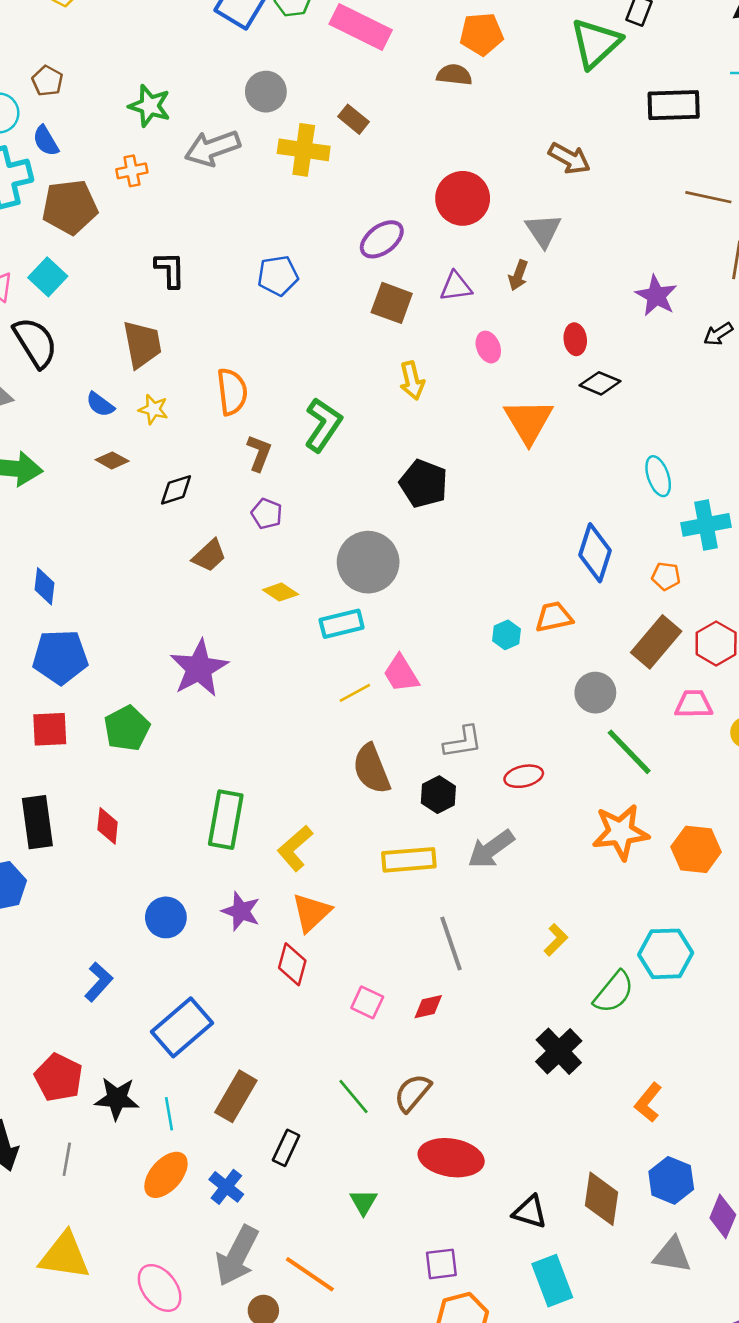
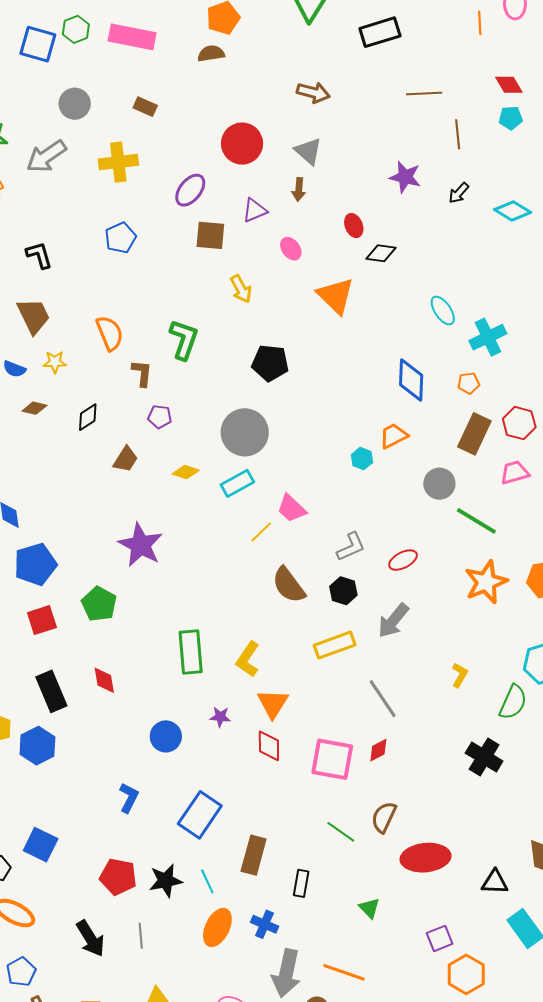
yellow cross: (304, 150) -> (118, 162), moved
purple star: (241, 911) -> (220, 717), size x0.7
pink square: (367, 1002) -> (332, 759), size x1.8

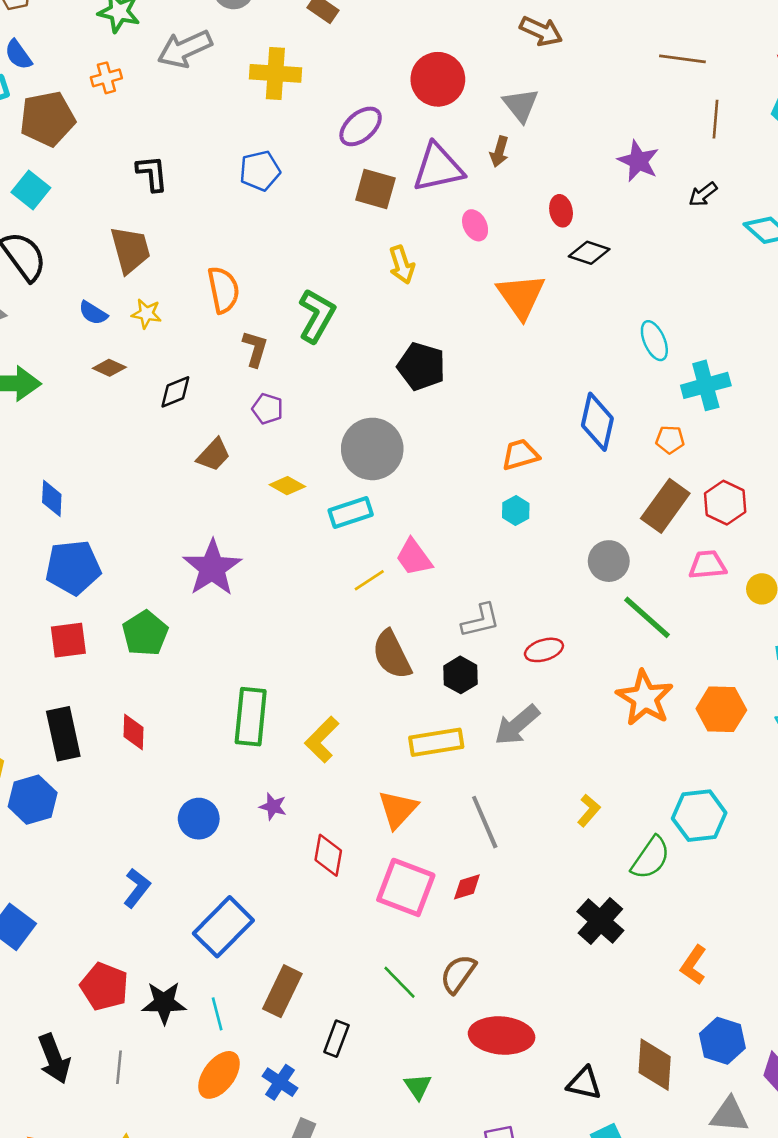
purple triangle: (255, 210) -> (438, 168), size x1.6
orange trapezoid: (394, 436) -> (520, 455), moved
orange star: (486, 582) -> (645, 698), turned -30
orange triangle: (273, 704) -> (398, 809), moved

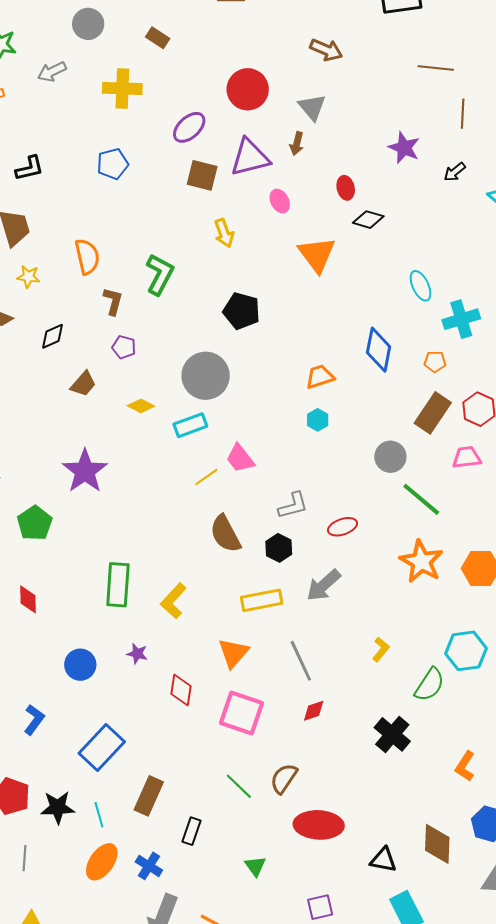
gray arrow: (185, 49) -> (52, 72), size x0.7
black L-shape: (152, 173) -> (29, 168), turned 84
red diamond: (467, 887) -> (314, 711), moved

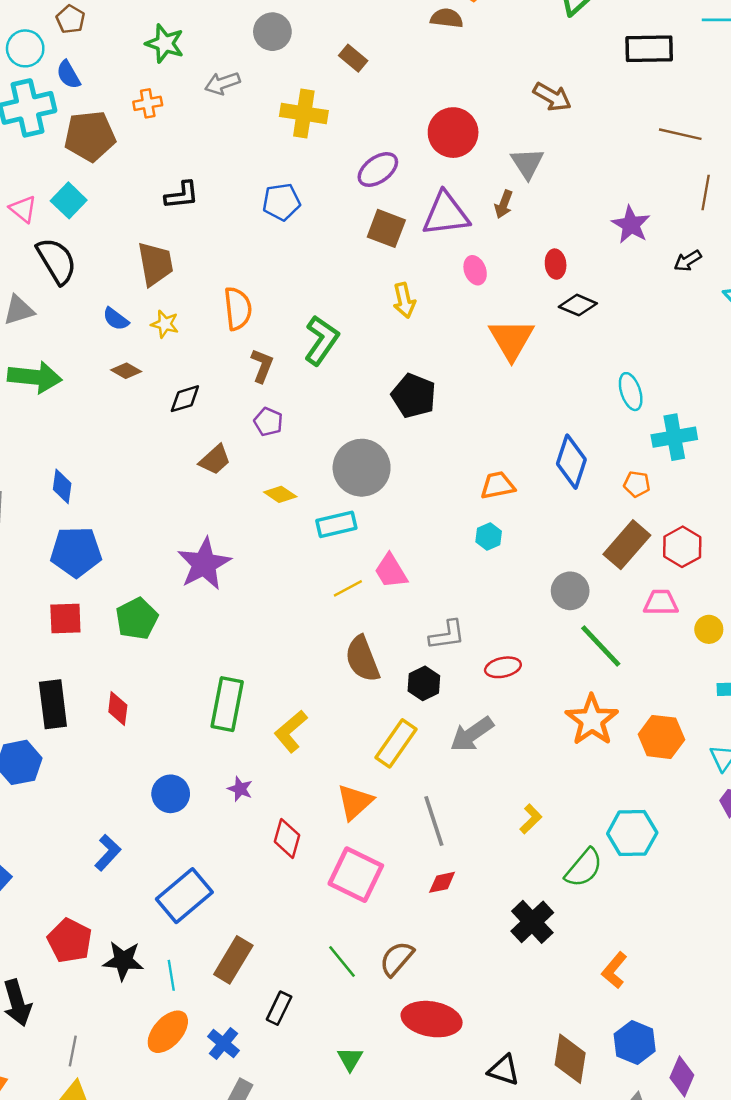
yellow rectangle: (262, 600) -> (396, 743), turned -51
gray line: (24, 858) -> (73, 1051), moved

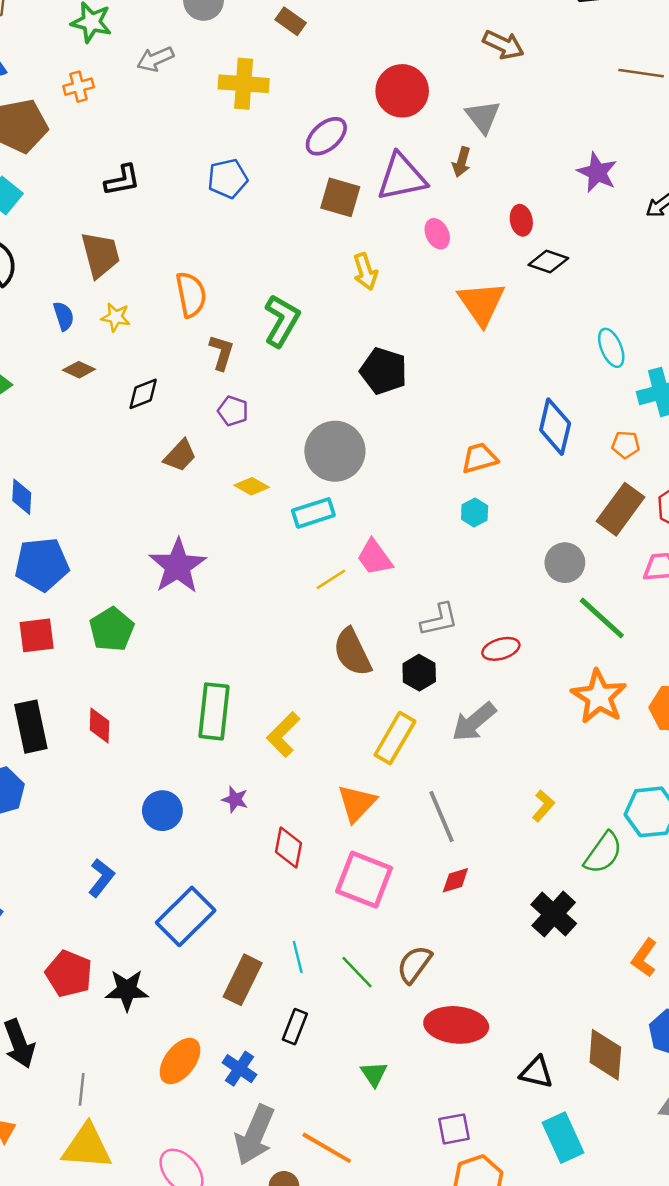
blue semicircle: (116, 319) -> (64, 316), turned -140
cyan line: (171, 975) -> (298, 957), moved

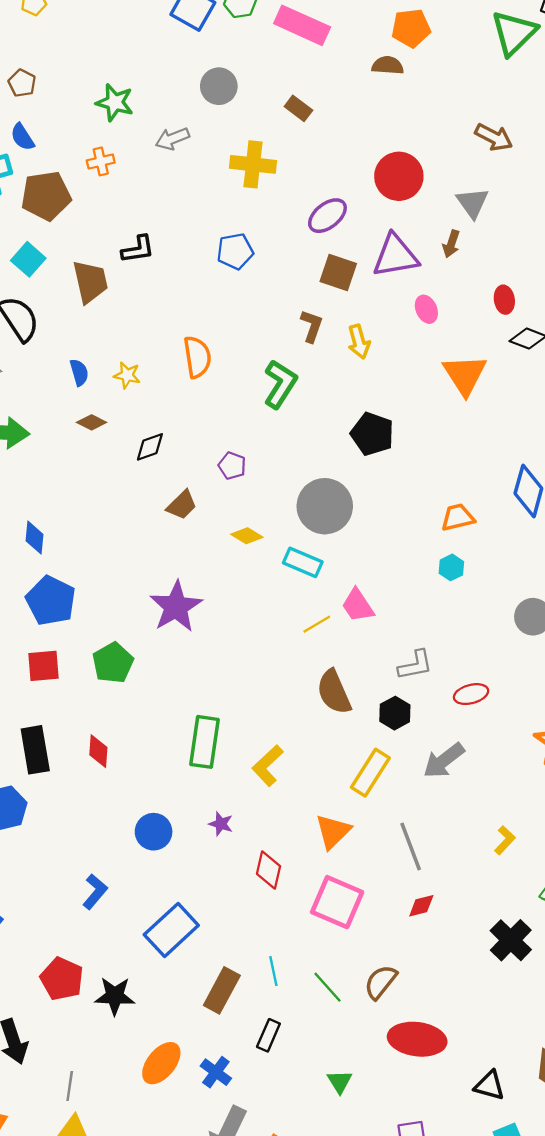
brown trapezoid: (100, 255) -> (90, 282), moved
brown L-shape: (221, 352) -> (312, 326), moved
cyan rectangle: (313, 513) -> (303, 562), turned 39
blue pentagon: (42, 564) -> (51, 601), turned 30

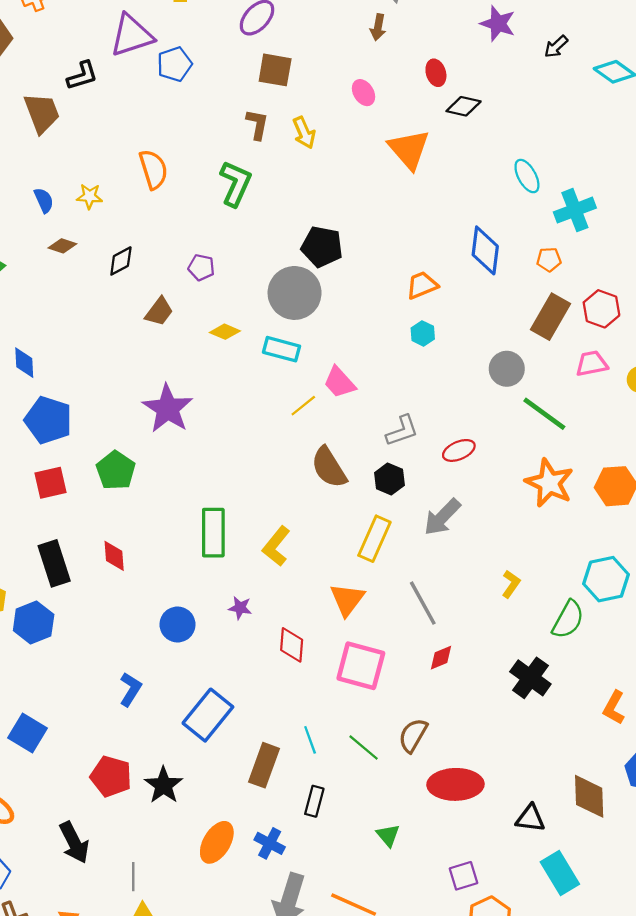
purple triangle: (395, 256) -> (132, 35), moved
black pentagon: (372, 434) -> (322, 247), moved
black star: (115, 996) -> (163, 785), turned -30

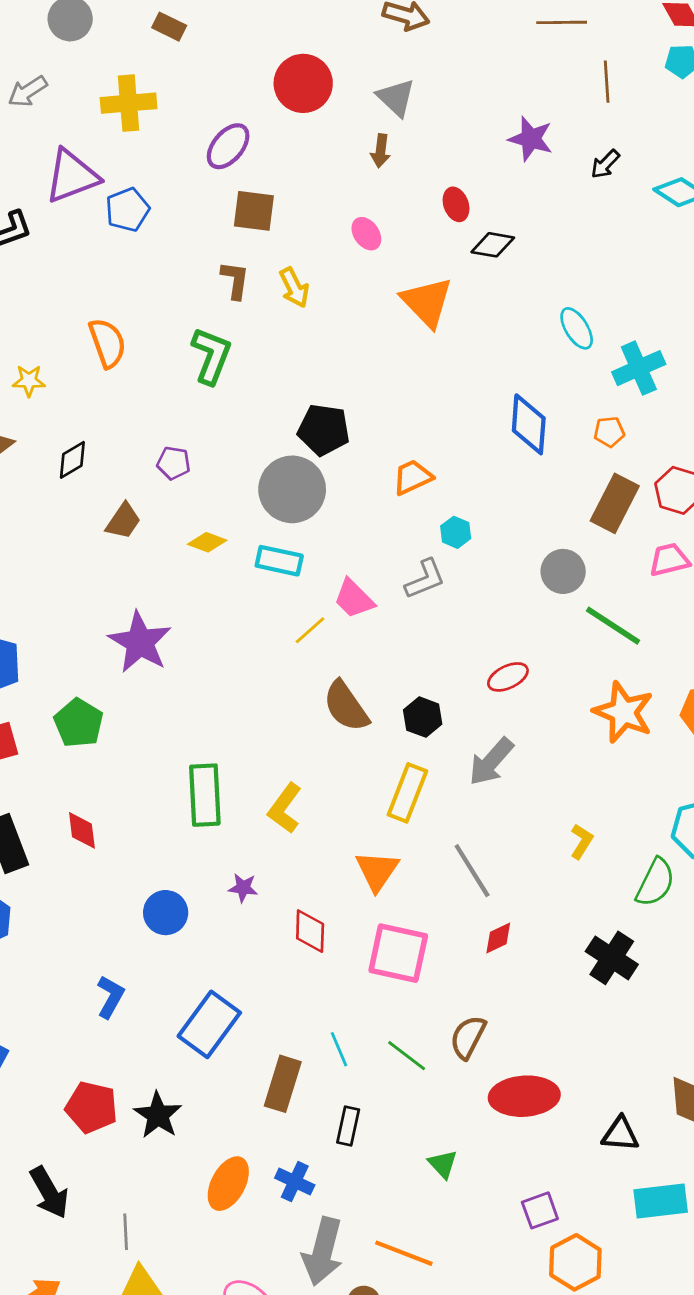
orange trapezoid: (422, 285) -> (412, 477), moved
gray L-shape: (402, 431) -> (425, 579), moved
cyan rectangle: (560, 873) -> (661, 1201), turned -63

